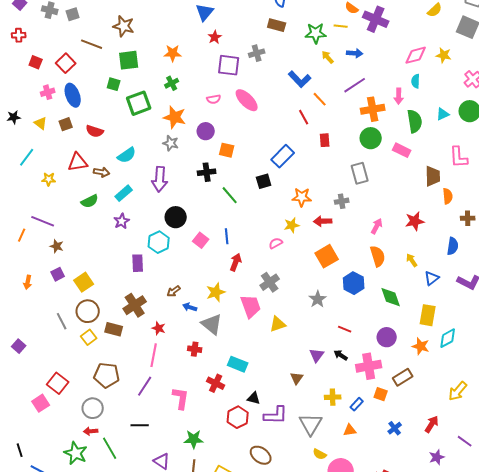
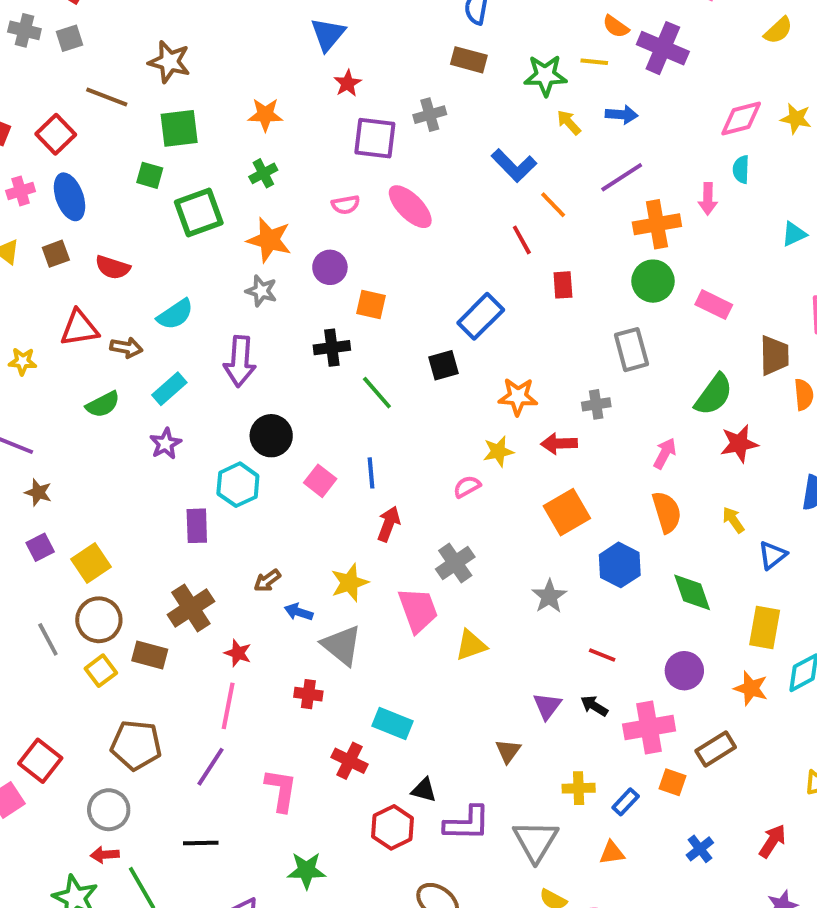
green semicircle: (415, 121) -> (714, 395), moved, turned 45

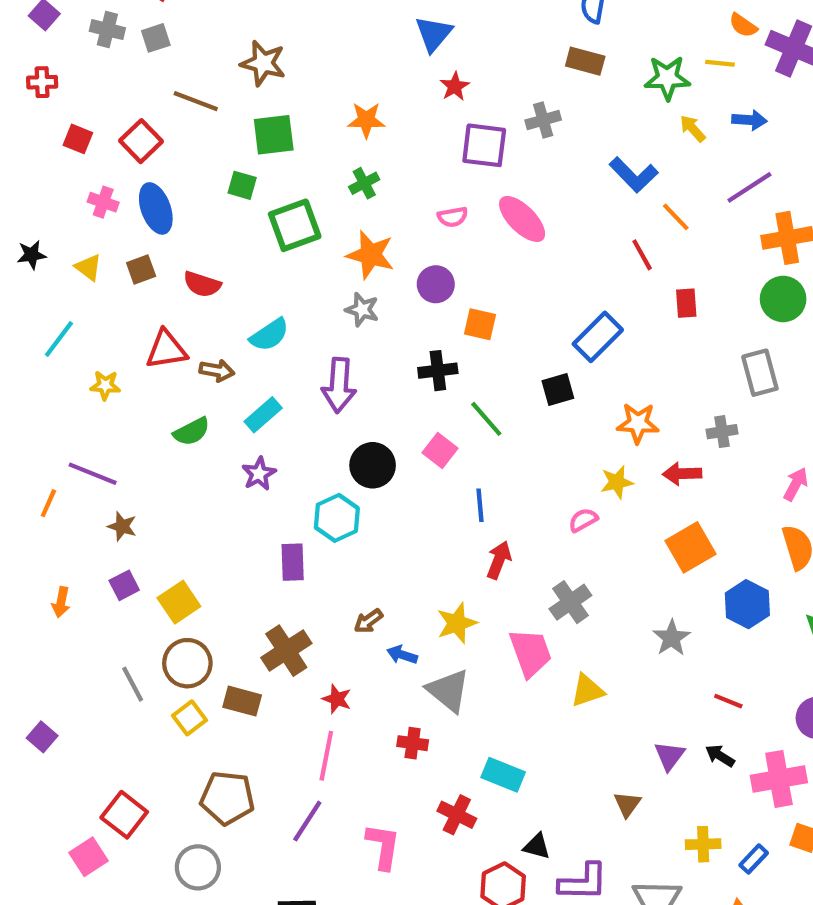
pink cross: (21, 191) -> (103, 202), turned 36
pink square: (320, 481) -> (440, 451), moved

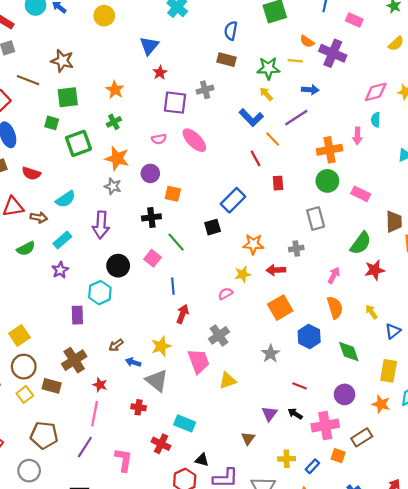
orange star: (366, 120) -> (115, 90), turned 30
yellow arrow: (693, 128) -> (266, 94), moved
purple line: (749, 187) -> (296, 118), moved

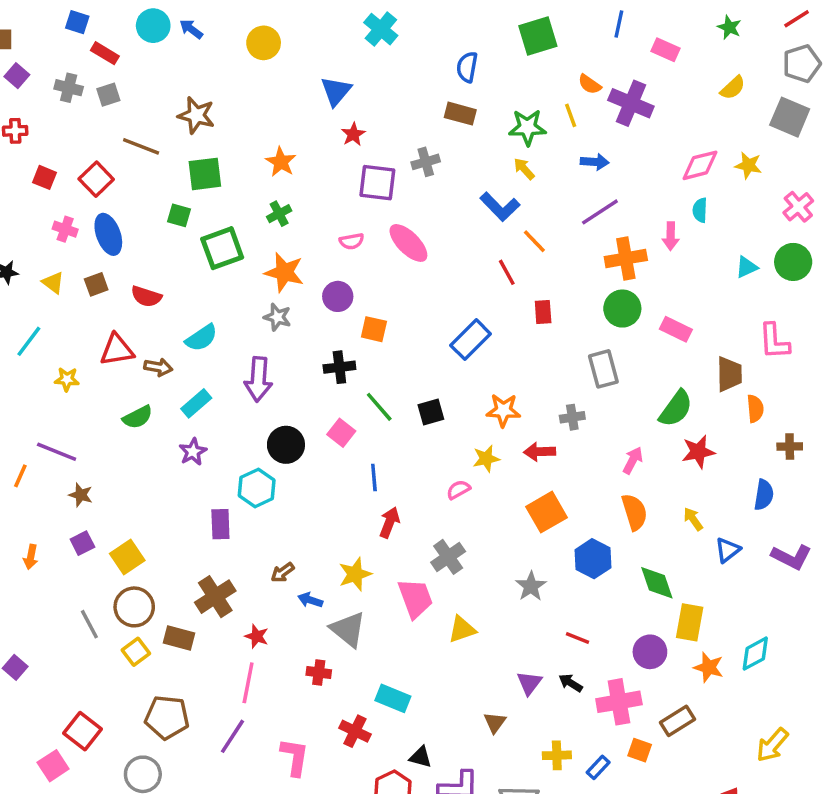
yellow line: (295, 61) -> (571, 115), turned 64
purple line: (296, 118) -> (600, 212), moved
black square: (213, 227) -> (431, 412), moved
yellow rectangle: (389, 371) -> (690, 622), moved

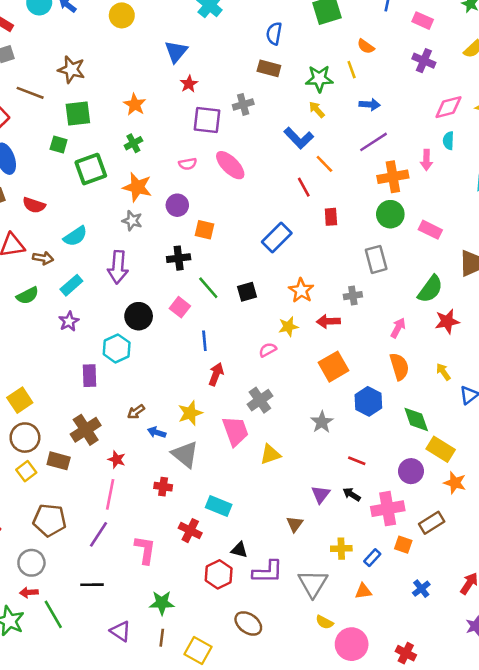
purple cross: (631, 103) -> (424, 61), moved, size x0.7
orange star: (503, 410) -> (301, 290), turned 30
yellow rectangle: (690, 622) -> (441, 449), turned -68

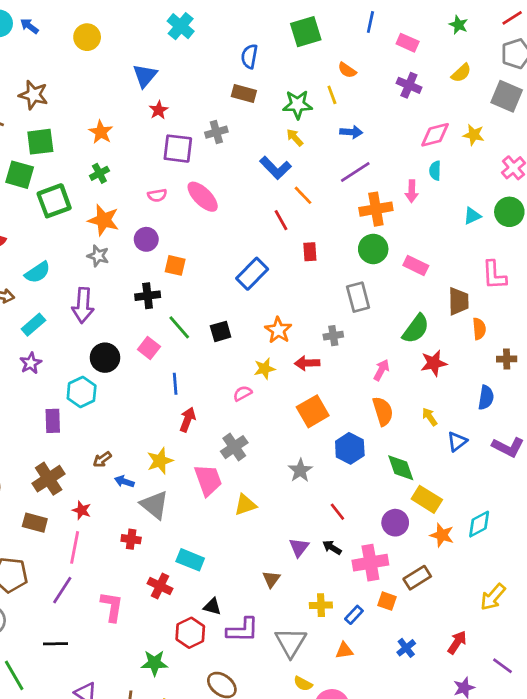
green square: (59, 145) -> (20, 175), size x1.5
brown rectangle: (59, 461) -> (35, 523), moved
red line: (357, 461) -> (337, 512), turned 30
green star: (162, 603) -> (154, 663), moved

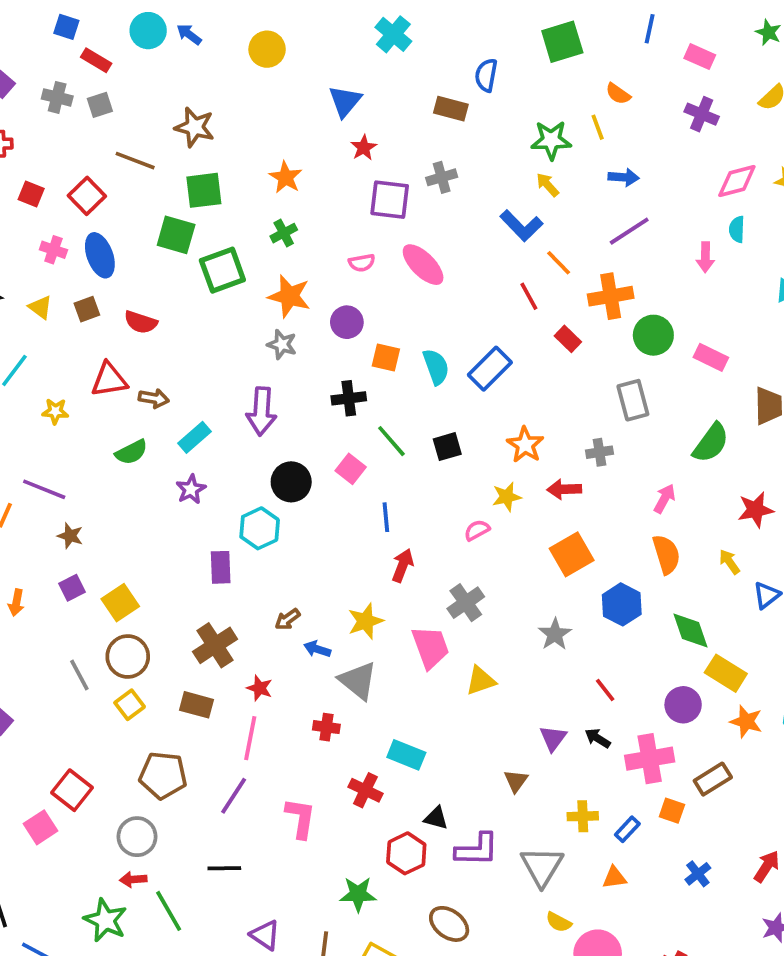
brown rectangle: (244, 94) -> (451, 109), moved
orange cross: (376, 209) -> (611, 296), moved
red rectangle: (310, 252) -> (568, 339), turned -42
cyan semicircle: (38, 272) -> (436, 367), moved, turned -76
red star: (434, 363) -> (755, 510), moved

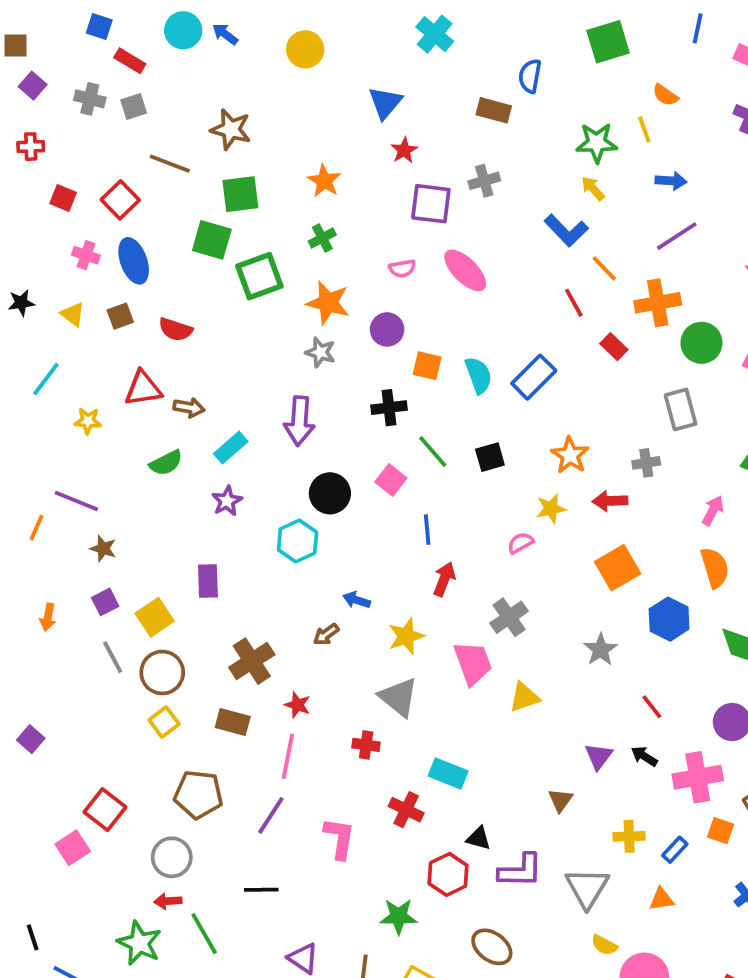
purple rectangle: (221, 567) -> (208, 581), moved
blue arrow: (317, 649) -> (357, 600), moved
gray line: (79, 675) -> (113, 657), moved

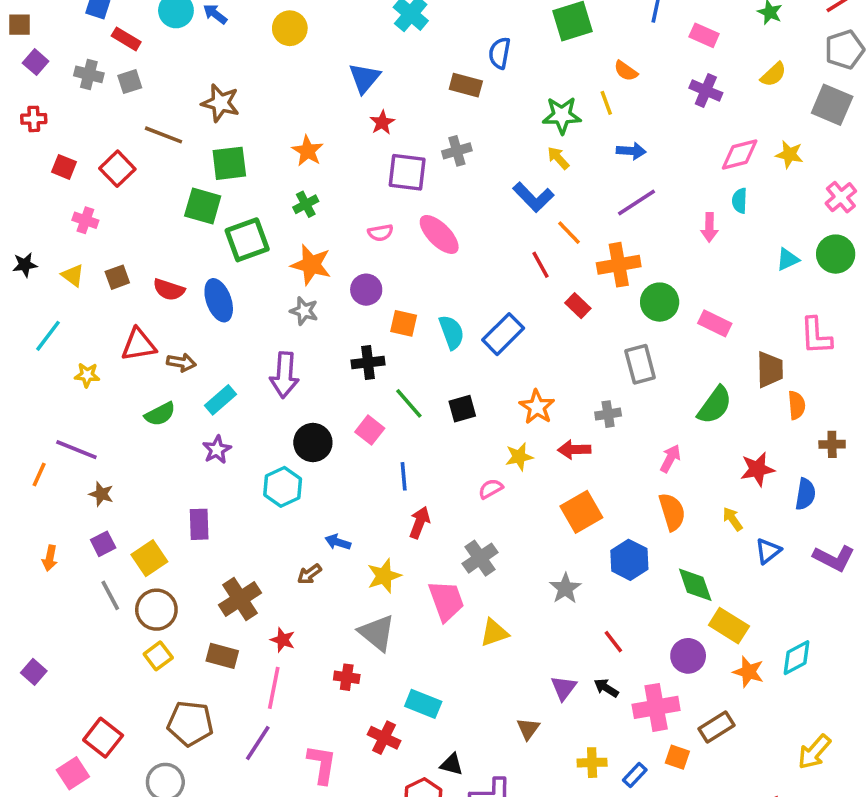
blue ellipse: (134, 261) -> (219, 300), moved

